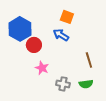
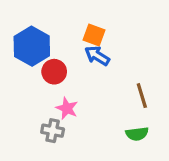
orange square: (67, 17) -> (94, 35), moved
gray cross: (63, 84) -> (53, 131), moved

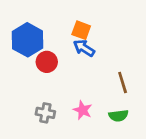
pink star: (67, 108) -> (83, 110), moved

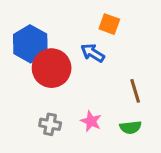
orange square: (81, 30) -> (109, 24), moved
red circle: (47, 62) -> (52, 68), size x1.6

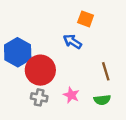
blue hexagon: (30, 44) -> (18, 52), moved
red circle: (52, 68) -> (40, 70), moved

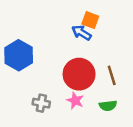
blue arrow: (72, 42) -> (82, 33), moved
red circle: (40, 70) -> (79, 74), moved

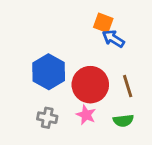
blue arrow: (82, 33) -> (113, 39), moved
blue hexagon: (19, 55) -> (49, 72), moved

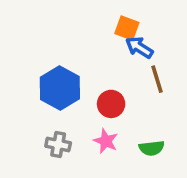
red circle: (90, 85) -> (111, 104), size x0.6
brown line: (128, 86) -> (157, 79), moved

